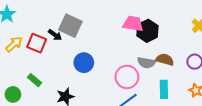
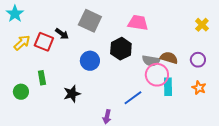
gray square: (70, 26) -> (90, 21), moved
black hexagon: (147, 31) -> (121, 49), moved
pink circle: (127, 77) -> (157, 75), moved
green rectangle: (35, 80) -> (42, 78), turned 40

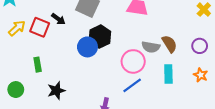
black hexagon: (121, 49) -> (100, 37), moved
brown semicircle: (169, 58) -> (170, 44), turned 42
pink circle: (157, 75) -> (133, 61), moved
green circle: (21, 92) -> (16, 90), moved
black star: (72, 94) -> (56, 91), moved

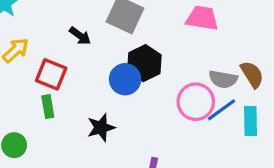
red square: (40, 27) -> (51, 74), moved
blue line: (132, 85) -> (222, 110), moved
black star: (56, 91) -> (101, 127), moved

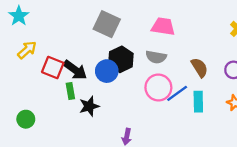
black arrow: (80, 36) -> (75, 70), moved, size x1.5
gray semicircle: (223, 79) -> (156, 57), moved
green rectangle: (48, 107) -> (70, 91), moved

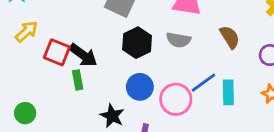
brown semicircle: (199, 68) -> (230, 37), moved
blue circle: (107, 71) -> (140, 87), moved
pink circle: (158, 87) -> (176, 99), moved
black star: (89, 106) -> (112, 116), moved, turned -30

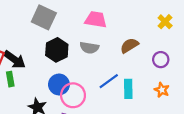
brown semicircle: (230, 37) -> (129, 46), turned -90
pink circle: (176, 99) -> (73, 95), moved

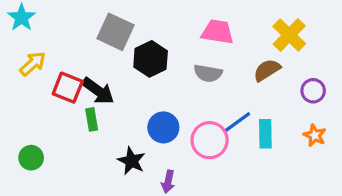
gray square: (44, 17) -> (116, 32), moved
yellow cross: (165, 22) -> (289, 35), moved, size x1.5
black hexagon: (57, 50) -> (151, 59), moved
pink circle: (73, 95) -> (210, 140), moved

